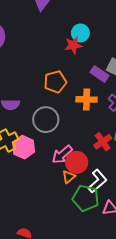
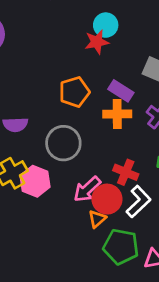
purple rectangle: (100, 74) -> (121, 91), moved
red cross: (103, 142) -> (126, 172), moved, turned -30
white L-shape: (98, 181) -> (138, 202), moved

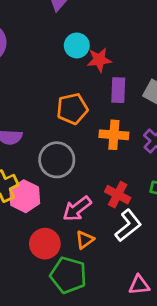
cyan circle: (106, 25) -> (77, 45), moved
purple rectangle: (121, 91) -> (118, 90), moved, turned 55
red circle: (107, 199) -> (45, 244), moved
green pentagon: (121, 247) -> (68, 275), moved

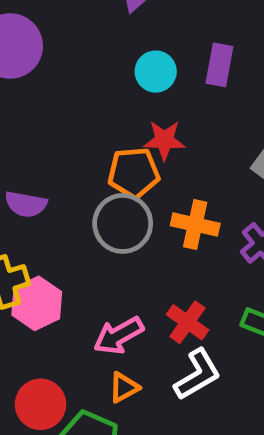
red star: (99, 60) -> (164, 140), moved
purple rectangle: (118, 90) -> (219, 65), moved
gray circle: (57, 160) -> (123, 223), moved
red circle: (45, 244) -> (41, 404), moved

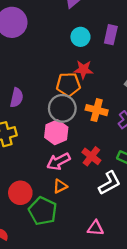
purple semicircle: (26, 204) -> (17, 98), turned -90
pink hexagon: (37, 303) -> (56, 132), moved
white L-shape: (197, 375) -> (110, 183), moved

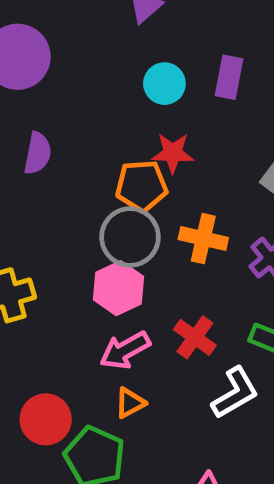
purple semicircle: (17, 98) -> (38, 153), moved

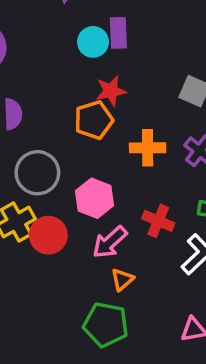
purple rectangle: (229, 77) -> (118, 33), moved
gray circle: (130, 237) -> (37, 173), moved
red circle: (46, 419) -> (48, 235), moved

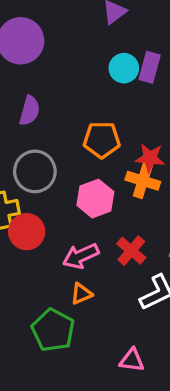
red star: (111, 91) -> (150, 158), moved
pink hexagon: (94, 198) -> (95, 199), moved

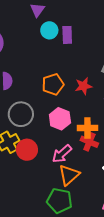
cyan circle: (124, 68) -> (49, 30), moved
orange cross: (143, 181) -> (87, 128), moved
orange triangle: (81, 294) -> (69, 175), size x1.6

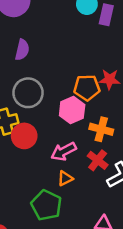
orange pentagon: (53, 84) -> (87, 88), moved
red cross: (89, 142) -> (98, 160), moved
orange triangle: (69, 175) -> (65, 178), size x0.6

